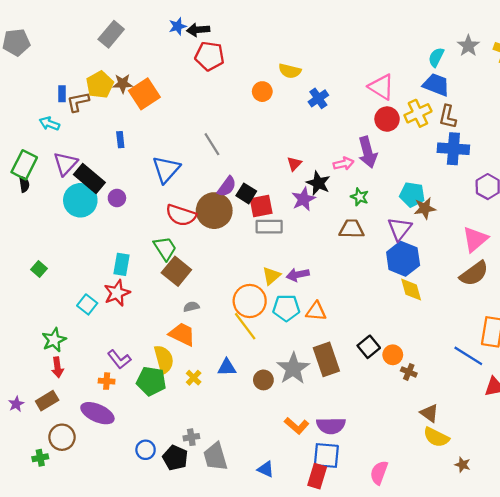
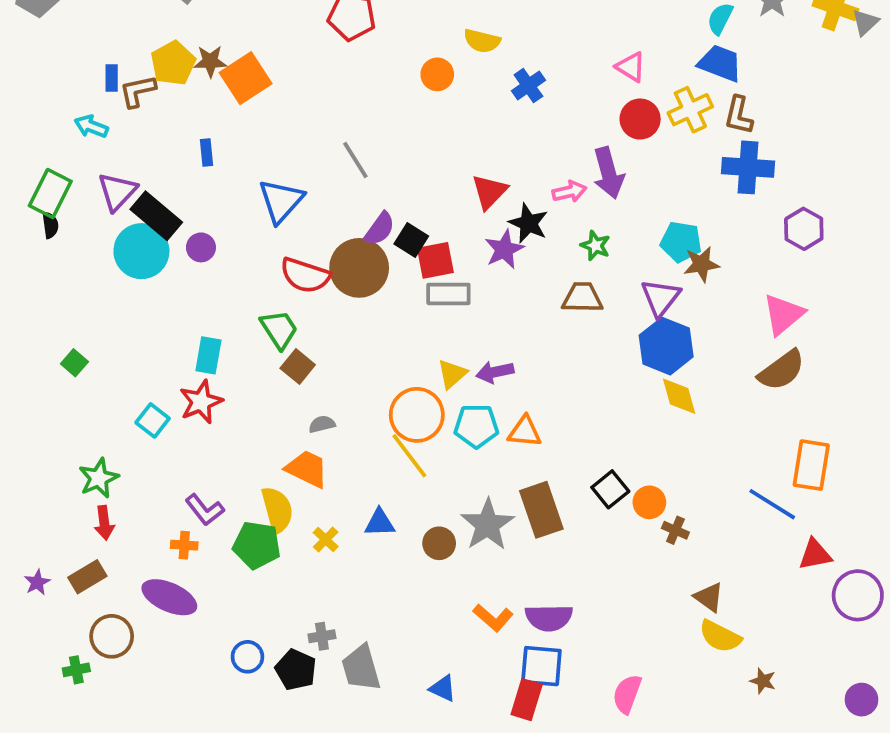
pink triangle: (381, 87) -> (631, 67), size x0.7
red triangle: (294, 164) -> (489, 192), size x1.5
brown square: (176, 271) -> (298, 366), size x0.7

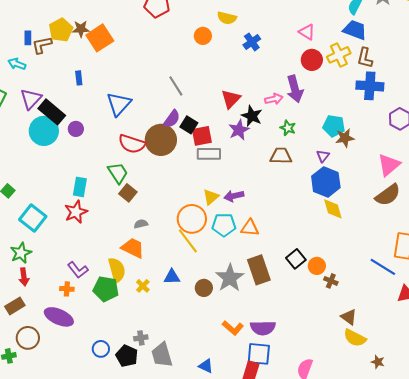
gray line: (355, 160) -> (176, 86), moved
purple triangle: (661, 298) -> (323, 156), size x0.6
cyan square: (153, 420) -> (33, 218), moved, size x1.5

